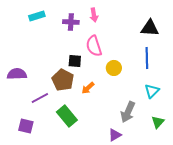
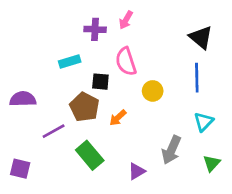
pink arrow: (94, 15) -> (126, 20), turned 40
cyan rectangle: (37, 16) -> (70, 62), moved
black triangle: (150, 28) -> (201, 37), turned 36
purple square: (26, 126) -> (20, 169), moved
purple triangle: (115, 135) -> (137, 171), moved

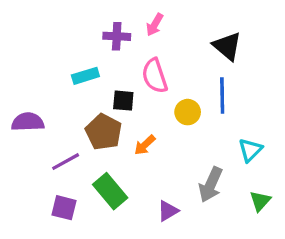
black triangle: (201, 37) -> (227, 46), moved
blue line: (197, 78) -> (222, 96), moved
purple square: (20, 169) -> (64, 208), moved

